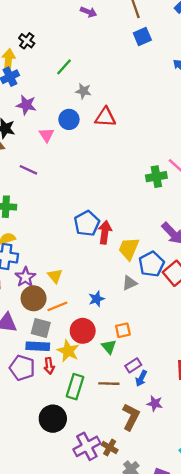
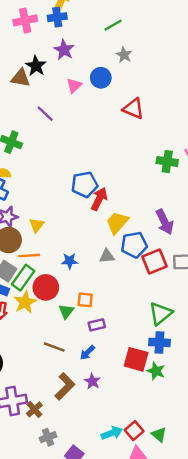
red triangle: (105, 117) -> (133, 109), moved
purple rectangle: (133, 365) -> (97, 325), moved
green rectangle: (75, 387) -> (23, 278), moved

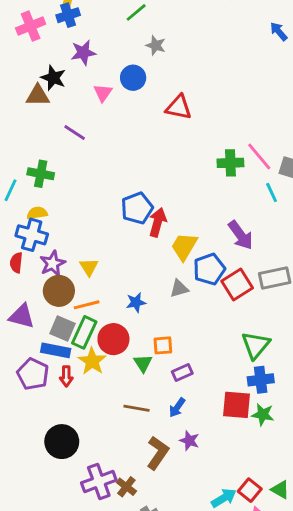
purple star: (64, 50) -> (83, 53), turned -30

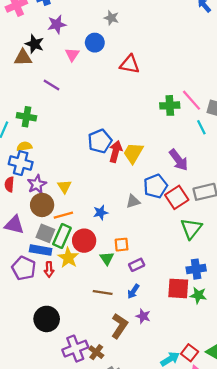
yellow trapezoid: (184, 246) -> (133, 153), moved
green triangle: (256, 345) -> (191, 229), moved

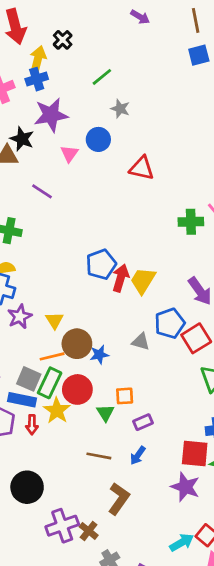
purple star: (57, 24) -> (51, 115), size x1.4
gray triangle: (133, 201) -> (141, 342), turned 32
brown circle: (42, 205) -> (77, 344), moved
purple star: (143, 316) -> (185, 487), moved, size x1.5

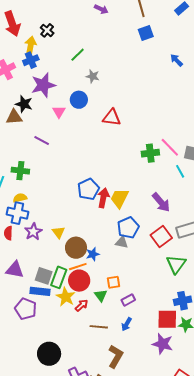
blue pentagon: (170, 323) -> (128, 228), moved
orange line: (52, 356) -> (78, 267), moved
red arrow: (32, 425) -> (82, 305), moved, turned -128

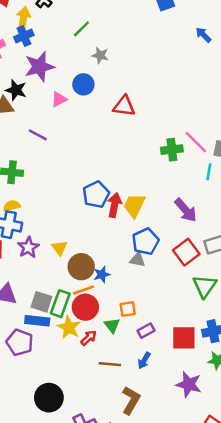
pink triangle: (59, 112) -> (59, 99), turned 32
cyan line: (180, 171) -> (209, 172), turned 40
red square: (167, 319) -> (184, 338), moved

